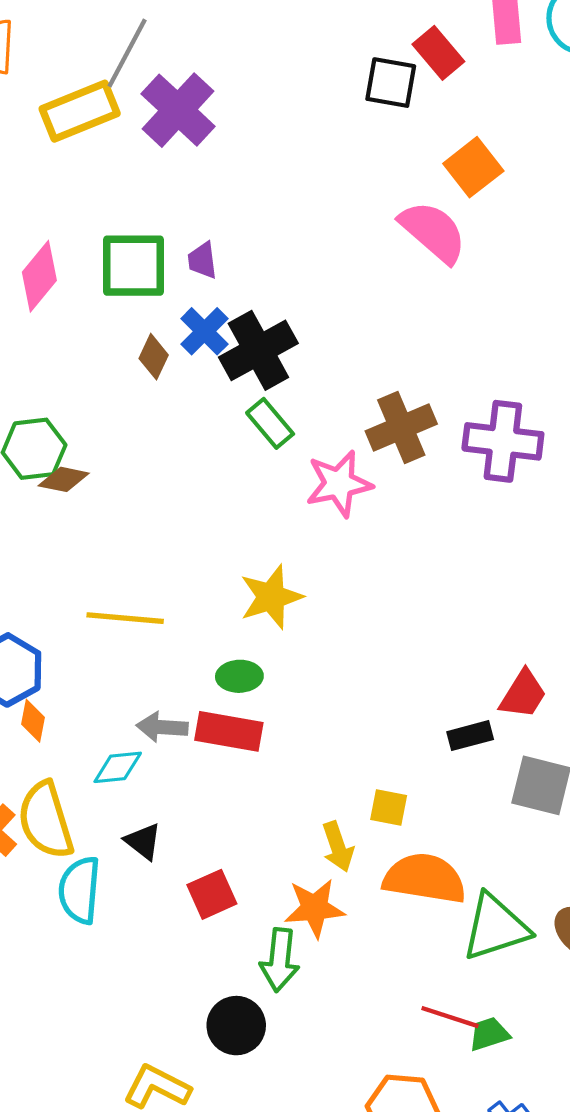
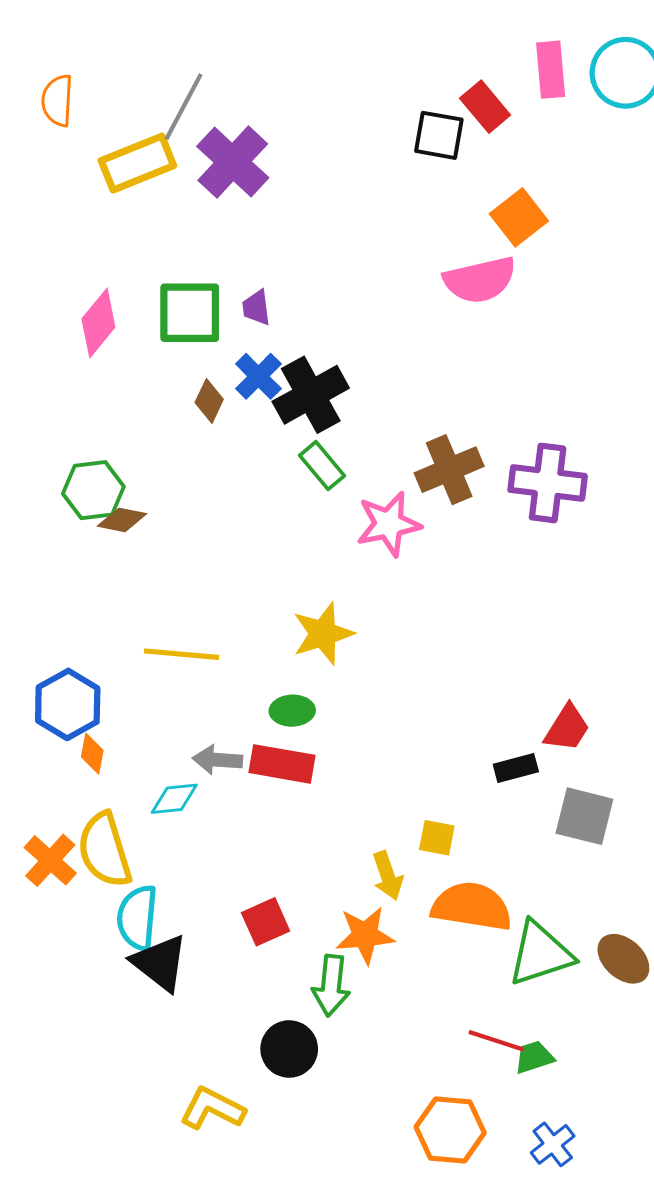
pink semicircle: (433, 232) -> (480, 280), turned 126
black triangle: (143, 841) -> (160, 963), moved, size x1.6

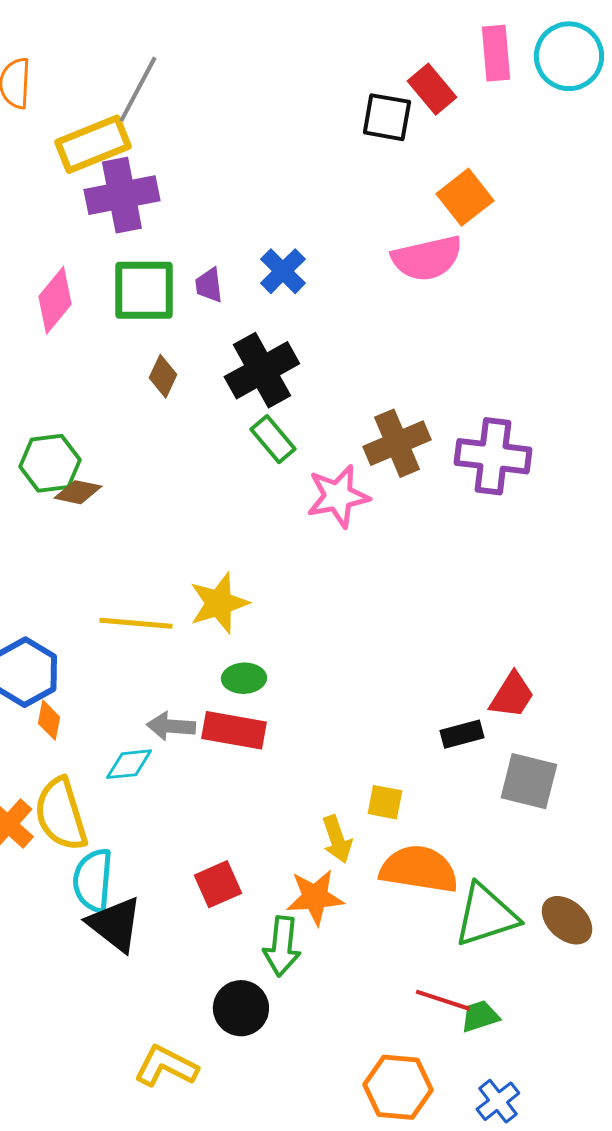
purple cross: (233, 162) -> (122, 195), moved, turned 36
blue cross: (258, 376) -> (283, 271), moved
yellow star: (323, 634) -> (219, 603), moved

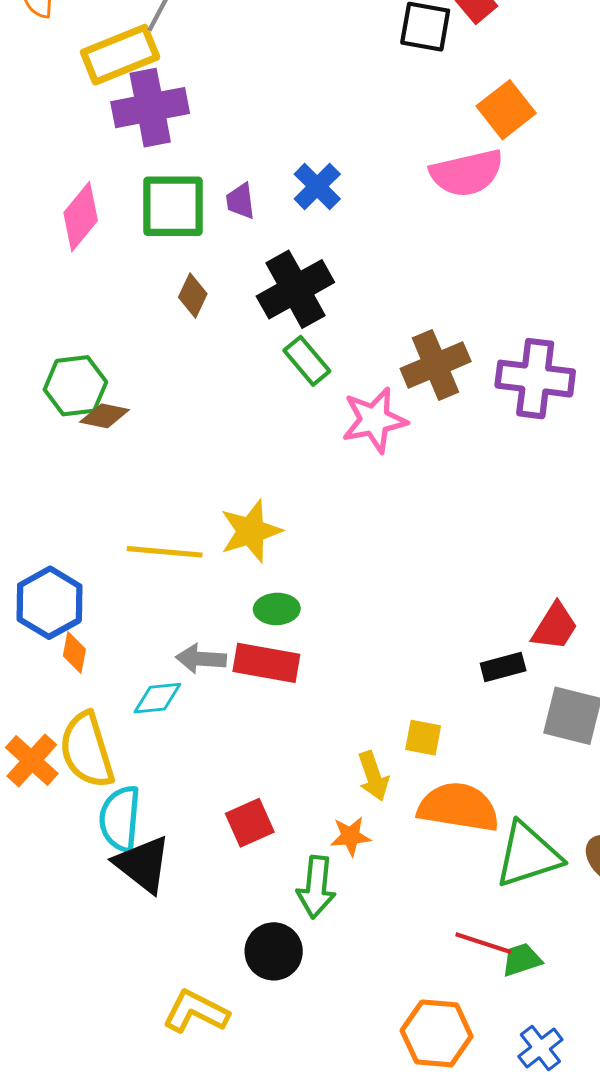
orange star: (315, 897) -> (350, 836), size x0.7

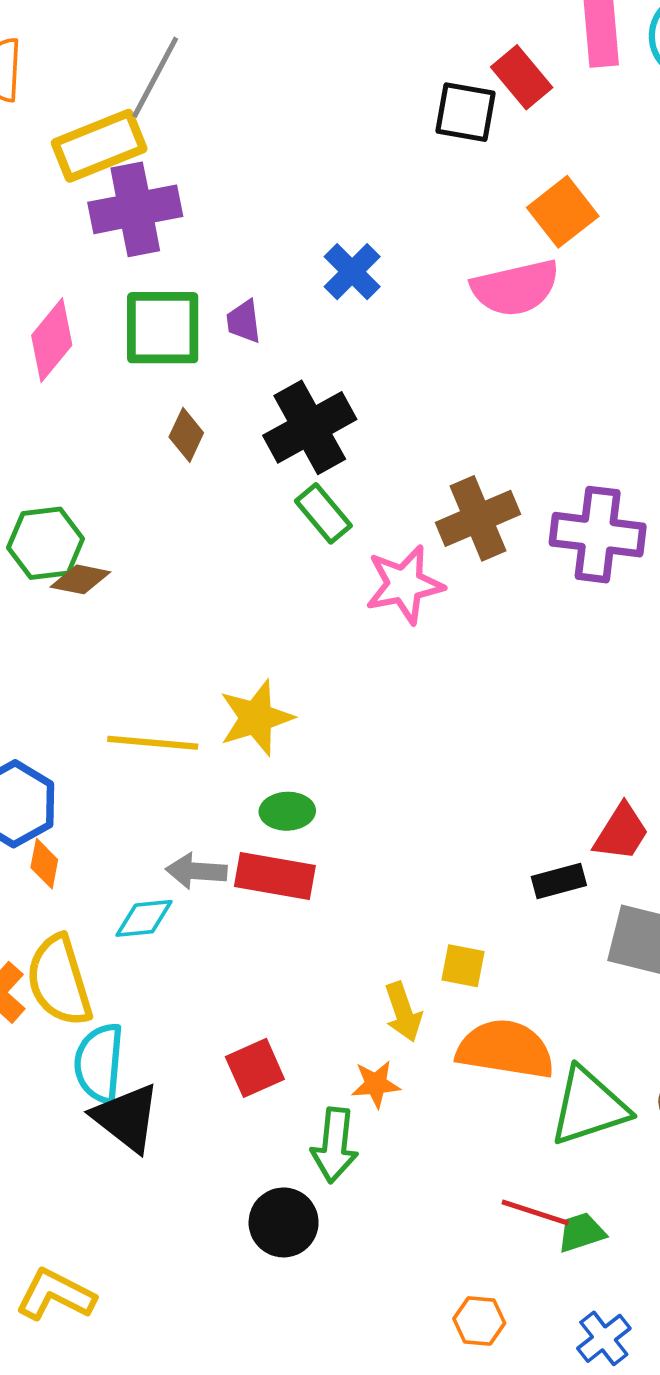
blue cross: (317, 186) -> (352, 272), moved
yellow L-shape: (196, 1012) -> (55, 1295), moved
orange hexagon: (437, 1033) -> (479, 1321), size x0.6

